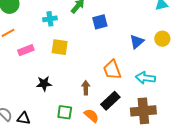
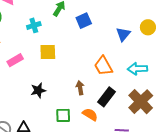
brown cross: (143, 111) -> (141, 102), turned -30

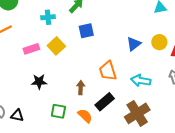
blue square: (84, 21) -> (86, 31), moved
yellow square: (48, 52) -> (56, 46), turned 36
pink rectangle: (15, 60) -> (31, 49), moved

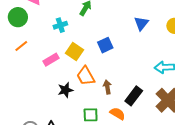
blue square: (86, 31) -> (105, 45), moved
blue triangle: (134, 44) -> (141, 23), moved
orange trapezoid: (108, 71) -> (86, 76), moved

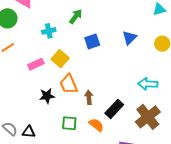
blue square: (105, 45) -> (92, 41), moved

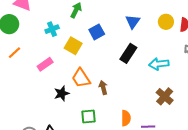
yellow square: (60, 59) -> (73, 46), moved
black rectangle: (114, 109) -> (128, 53), moved
brown cross: (148, 117) -> (165, 96), size x0.7
orange semicircle: (96, 125) -> (126, 118), moved, turned 63

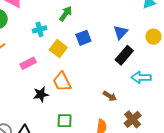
black rectangle: (128, 53) -> (124, 55), moved
brown arrow: (103, 88) -> (110, 96), moved, turned 128
brown cross: (165, 96) -> (133, 119), moved

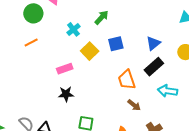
cyan cross: (40, 29) -> (73, 29), turned -32
pink rectangle: (28, 63) -> (65, 69), moved
orange trapezoid: (62, 82) -> (127, 80), moved

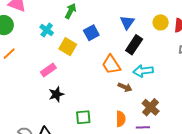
cyan arrow: (168, 91) -> (143, 71), moved

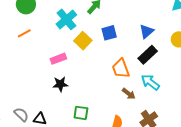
cyan cross: (47, 30) -> (66, 19), size x1.5
cyan arrow: (143, 71) -> (150, 82), turned 30

